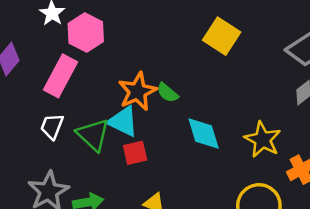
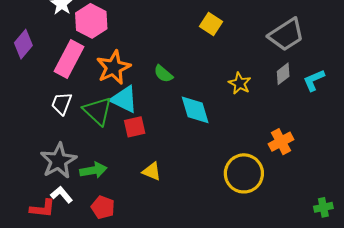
yellow square: (222, 36) -> (211, 24), size x0.7
orange star: (137, 91) -> (114, 67), moved
yellow star: (263, 140) -> (240, 83), moved, size x0.7

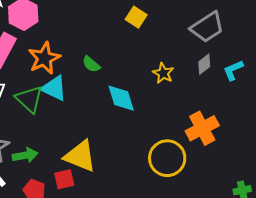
red square: (135, 127) -> (64, 179), moved
orange cross: (281, 142) -> (202, 128), size x1.4
yellow triangle: (152, 171) -> (80, 156), size x1.8

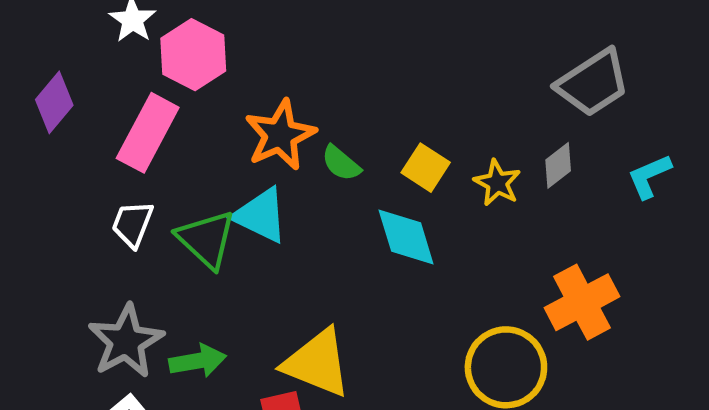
yellow square: (136, 17) -> (426, 168), moved
orange star: (44, 58) -> (280, 135), moved
gray diamond: (204, 64) -> (558, 165), moved

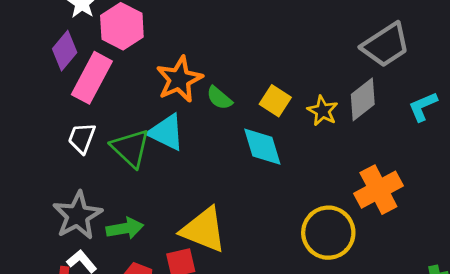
purple diamond: (54, 102) -> (65, 51), moved
gray diamond: (558, 165) -> (363, 99), size x1.4

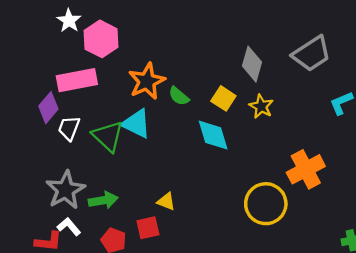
purple diamond: (65, 51) -> (48, 108), moved
pink rectangle: (92, 78) -> (77, 80), turned 51
gray diamond: (363, 99) -> (252, 64), moved, turned -36
yellow triangle: (204, 230) -> (166, 201), size x0.5

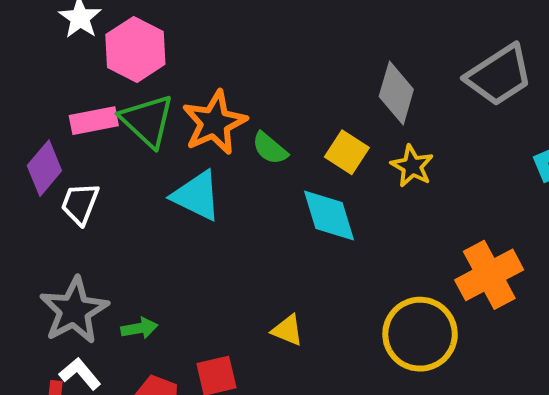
pink rectangle: (77, 80) -> (94, 121), size x0.7
green triangle: (108, 136) -> (147, 121), moved
green arrow: (103, 200) -> (139, 328), size x0.7
yellow triangle: (166, 201) -> (288, 330), moved

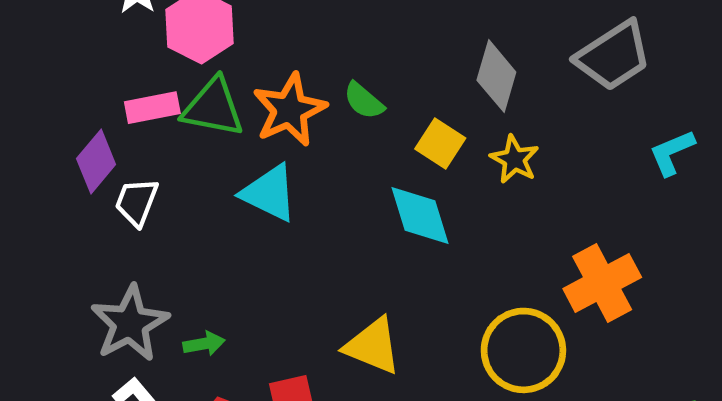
green triangle: (147, 121) -> (213, 108), turned -32
green semicircle: (270, 148) -> (364, 101), moved
yellow triangle: (288, 330) -> (373, 346), size x1.6

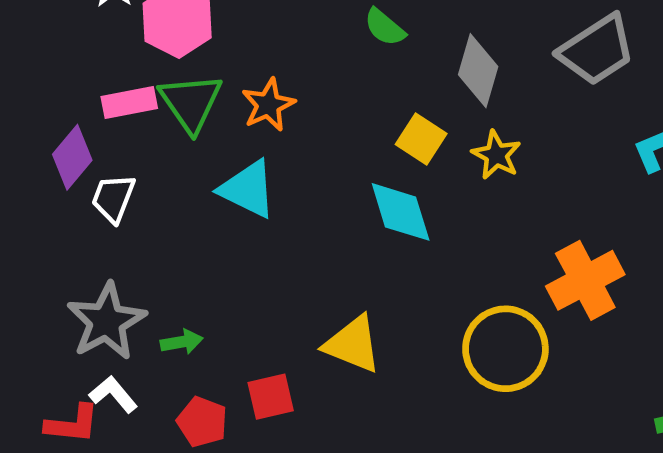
green semicircle: (364, 101) -> (385, 27), moved
green triangle: (213, 108) -> (191, 103), turned 44
orange star: (290, 110) -> (268, 105), size x0.7

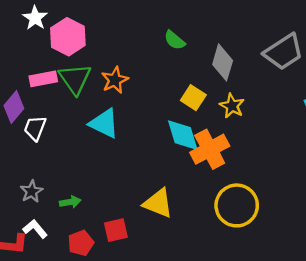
orange cross: (585, 280) -> (210, 149), moved
gray star: (106, 321) -> (32, 191), size x0.6
red pentagon: (202, 422) -> (81, 243), turned 30

